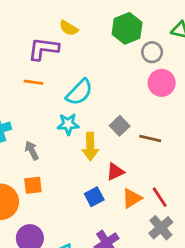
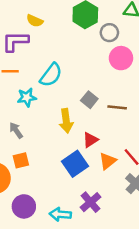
cyan star: (68, 124) -> (27, 97), moved
blue square: (94, 197) -> (75, 164), size x1.5

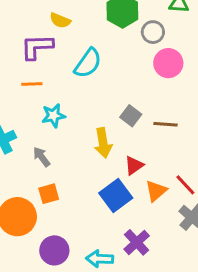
cyan semicircle: (51, 75) -> (88, 63), moved

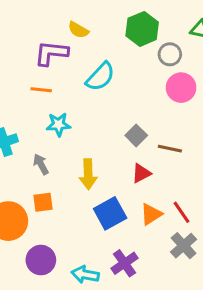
yellow arrow: (103, 143) -> (88, 174), moved
red triangle: (134, 165) -> (141, 173), moved

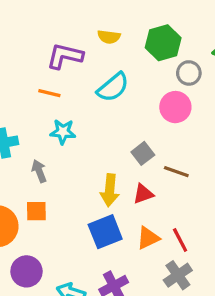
yellow semicircle: (78, 30) -> (109, 37), moved, turned -30
pink circle: (181, 88) -> (175, 107), moved
yellow arrow: (88, 174) -> (110, 190), moved

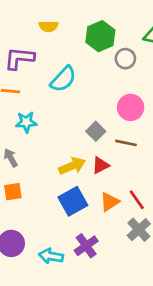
yellow semicircle: (109, 37) -> (49, 26), moved
pink circle: (175, 107) -> (131, 107), moved
yellow arrow: (110, 190) -> (72, 166), turned -110

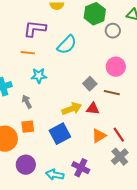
red triangle: (101, 165) -> (93, 109), turned 32
blue square: (73, 201) -> (60, 134), moved
purple cross: (86, 246) -> (81, 168), turned -30

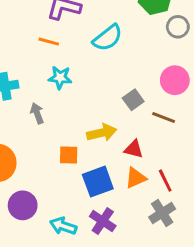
red triangle: (93, 109) -> (134, 149), moved
orange square: (28, 127) -> (69, 155), moved
blue square: (60, 134) -> (98, 182), moved

